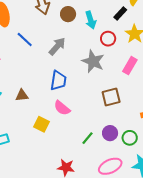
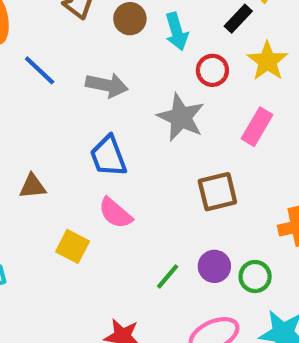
gray arrow: (57, 46) -> (107, 85), turned 60
blue trapezoid: (58, 81) -> (108, 156), turned 150

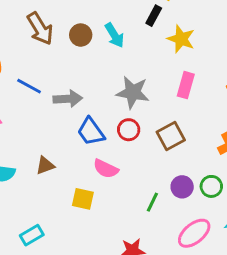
red circle: (212, 70) -> (129, 130), moved
gray arrow: (107, 85) -> (68, 99), moved

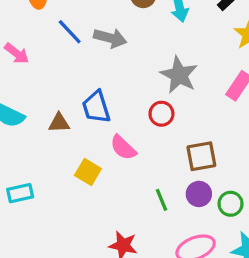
gray arrow: (68, 99) -> (110, 38), moved
blue trapezoid: (91, 132) -> (96, 107), moved
brown square: (171, 136) -> (201, 156), moved
green line: (152, 202) -> (162, 200), turned -66

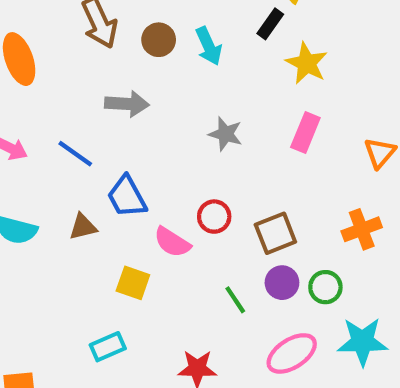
blue line: (70, 32) -> (75, 154), moved
gray star: (179, 75) -> (226, 134), size x0.7
red circle: (161, 114) -> (214, 217), moved
cyan rectangle: (20, 193) -> (108, 347), moved

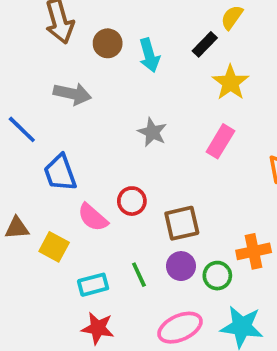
brown triangle: (83, 227) -> (17, 228), moved
orange cross: (362, 229) -> (254, 251), moved
cyan rectangle: (108, 347) -> (93, 285), moved

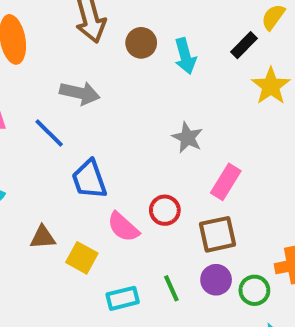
gray arrow: (72, 94) -> (80, 93), moved
pink rectangle: (220, 141) -> (226, 182), moved

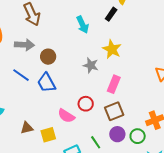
brown circle: (141, 43) -> (48, 57), moved
yellow star: (271, 86) -> (112, 49), moved
gray arrow: (80, 93) -> (24, 45), moved
blue trapezoid: (89, 179) -> (46, 83), moved
yellow square: (82, 258) -> (48, 135), turned -35

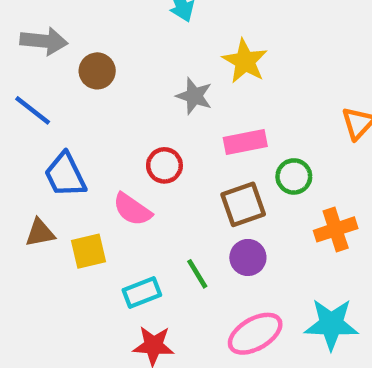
blue trapezoid: (46, 83) -> (65, 175), moved
pink rectangle: (114, 84) -> (245, 142), turned 54
red circle: (86, 104) -> (164, 165), moved
green circle: (138, 136) -> (294, 176), moved

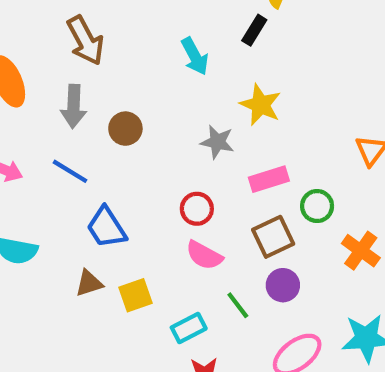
gray arrow: (44, 41) -> (73, 106), turned 93
pink semicircle: (132, 209) -> (204, 255), moved
orange cross: (336, 229) -> (361, 251), turned -30

